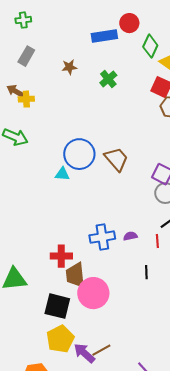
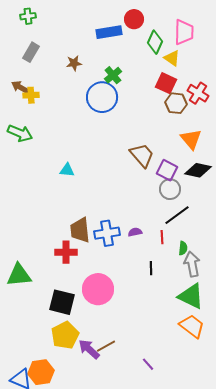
blue circle: (79, 154) -> (102, 97), moved
brown trapezoid: (116, 159) -> (142, 155), moved
brown trapezoid: (75, 275) -> (80, 230), moved

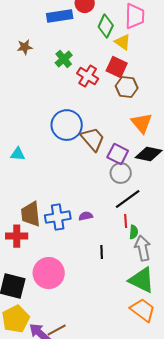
red cross: (198, 93) -> (88, 76), moved
blue circle: (102, 97) -> (67, 125), moved
red line: (162, 237) -> (126, 221), moved

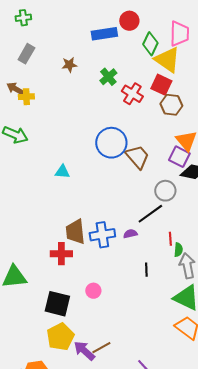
yellow triangle: (123, 42) -> (167, 60), size x1.6
purple square: (118, 154) -> (179, 157), moved
black line: (128, 199) -> (150, 214), moved
pink circle: (49, 273) -> (93, 291), size x0.5

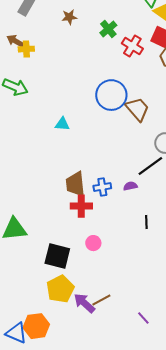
blue cross: (102, 235) -> (102, 187), size x0.7
red cross: (61, 254) -> (81, 206), moved

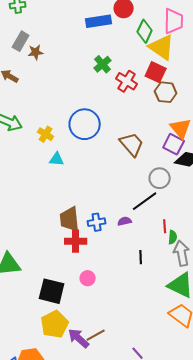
brown star: (69, 17) -> (36, 52), moved
yellow cross: (26, 49) -> (46, 134), moved, turned 35
blue circle: (111, 95) -> (85, 124), moved

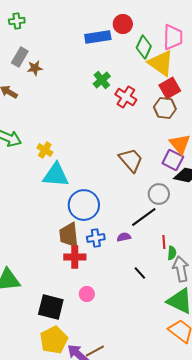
red square: (156, 72) -> (170, 88), moved, turned 35
blue circle: (85, 124) -> (84, 205), moved
cyan triangle: (57, 159) -> (56, 175), size x1.8
black line: (141, 257) -> (140, 273), turned -40

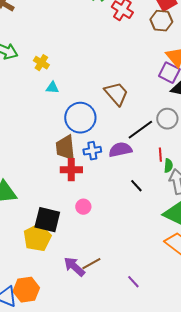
brown trapezoid: (131, 160) -> (116, 94), moved
cyan triangle: (56, 175) -> (52, 88), size x0.5
gray circle: (159, 194) -> (167, 119), moved
purple semicircle: (124, 237) -> (120, 150), size x1.6
yellow pentagon: (54, 340) -> (37, 238), moved

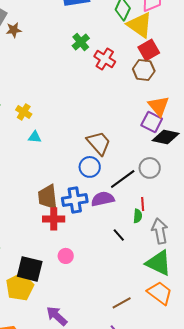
blue circle: (80, 118) -> (90, 167), moved, size x0.7
blue cross: (92, 151) -> (75, 200), size x1.4
green semicircle: (168, 166) -> (138, 216), moved
brown line: (91, 264) -> (122, 303), moved

